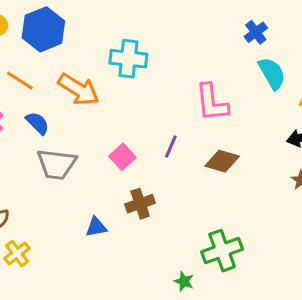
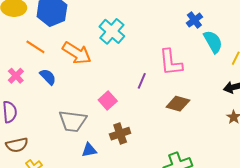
blue cross: (256, 32) -> (194, 20), moved
cyan cross: (128, 59) -> (112, 31), turned 35
purple line: (171, 147) -> (142, 81), moved
gray trapezoid: (57, 164) -> (73, 121), moved

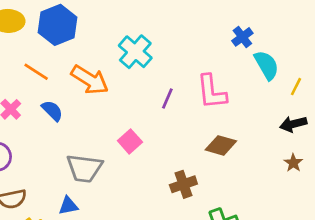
purple line: (142, 81) -> (167, 99), moved
brown cross: (120, 134) -> (183, 184), moved
blue triangle: (89, 150) -> (68, 206), moved

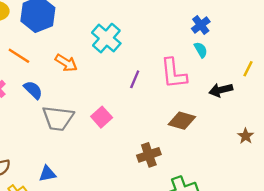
cyan semicircle: (267, 65) -> (201, 50), moved, size x0.6
orange arrow: (90, 80) -> (66, 63), size x0.7
black arrow: (293, 124) -> (221, 90), moved
gray trapezoid: (84, 168) -> (58, 118), moved

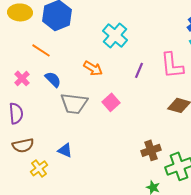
orange arrow: (66, 63) -> (93, 68), moved
brown cross: (149, 155) -> (151, 150), moved
blue triangle: (47, 174) -> (65, 150), turned 35

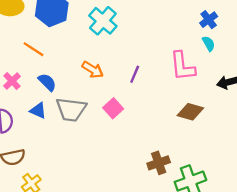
cyan cross: (115, 35) -> (103, 21), moved
purple line: (139, 70) -> (135, 74), moved
blue triangle: (65, 150) -> (38, 111), moved

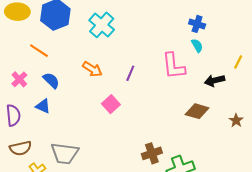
blue cross: (209, 20) -> (197, 24), turned -35
gray trapezoid: (71, 109) -> (65, 153), moved
brown diamond: (190, 112) -> (197, 111), moved

